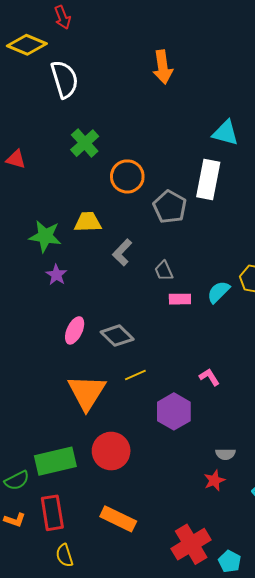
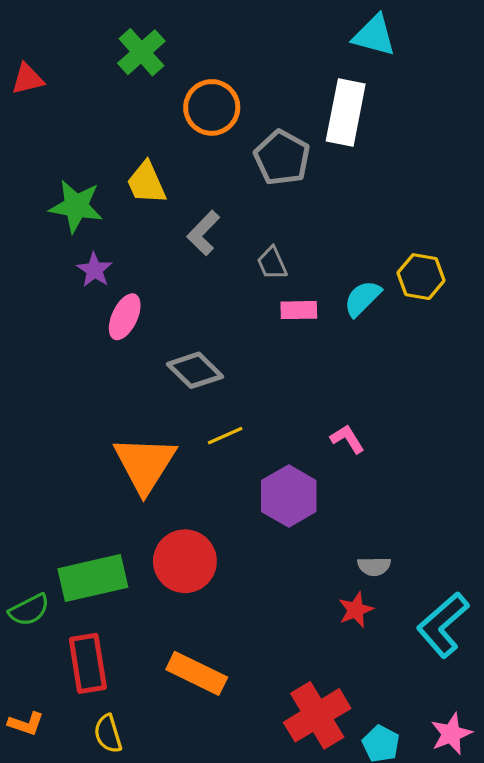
red triangle: (16, 159) -> (28, 79), turned -30
yellow trapezoid: (88, 222) -> (146, 183), turned -112
pink ellipse: (75, 330) -> (125, 317), moved
orange L-shape: (15, 520) -> (26, 724), moved

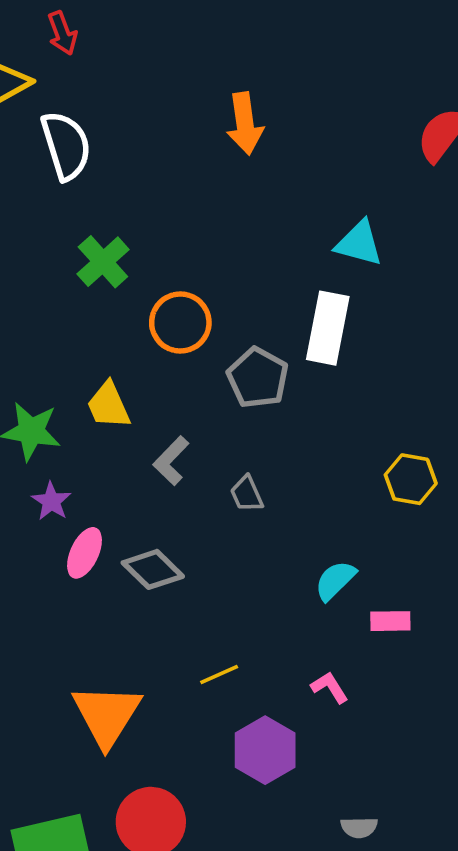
yellow hexagon: (421, 277) -> (411, 479), moved
cyan semicircle: (362, 298) -> (335, 581), moved
pink rectangle: (299, 310) -> (390, 621), moved
gray diamond: (195, 370) -> (153, 569), moved
yellow line: (225, 436) -> (219, 674), moved

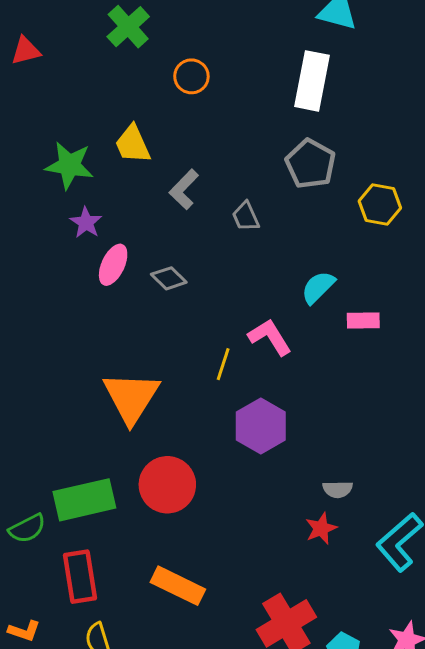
orange circle: (180, 323) -> (191, 76), size x0.7
gray pentagon: (258, 378) -> (311, 164), moved
gray diamond: (153, 569) -> (169, 278), size x0.7
yellow line: (219, 674) -> (223, 364), turned -48
pink L-shape: (330, 687) -> (270, 337), moved, size x1.4

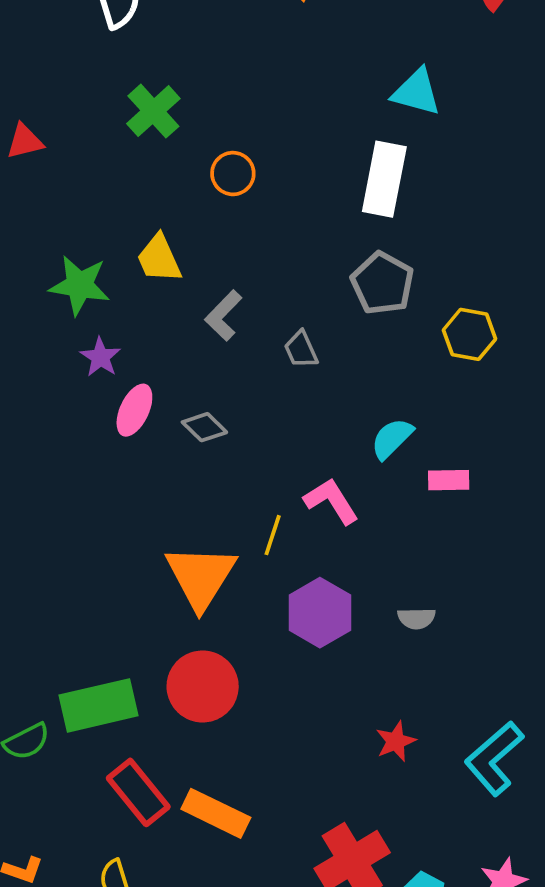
orange triangle: (131, 397) -> (201, 577), moved
gray semicircle: (338, 489) -> (416, 618), moved
red rectangle: (80, 577) -> (138, 792), moved, turned -30

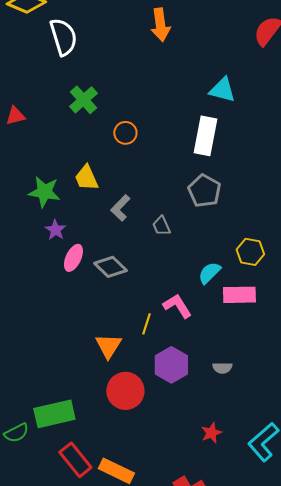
yellow hexagon: (469, 334) -> (250, 252), moved
gray diamond: (204, 427) -> (110, 267), size x1.4
pink rectangle: (449, 480) -> (239, 295), size x1.5
orange triangle: (201, 577) -> (108, 346), size x0.7
red circle: (203, 686) -> (125, 391), moved

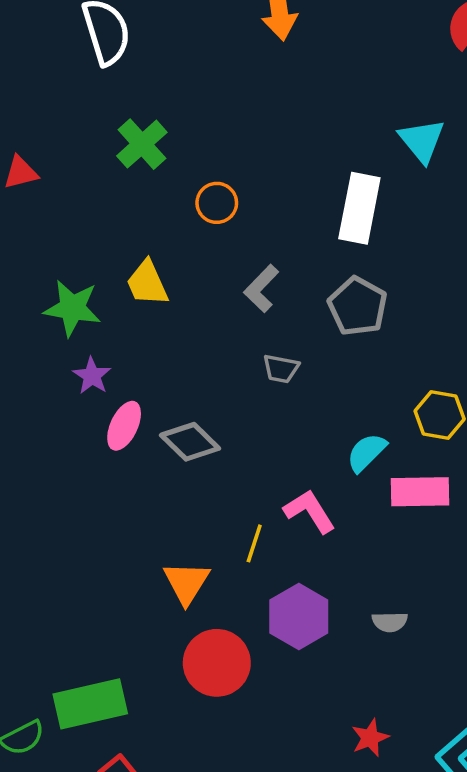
cyan triangle: (222, 90) -> (422, 140), moved, turned 36
gray L-shape: (120, 208) -> (261, 288), moved
gray trapezoid: (161, 226) -> (281, 369), turned -55

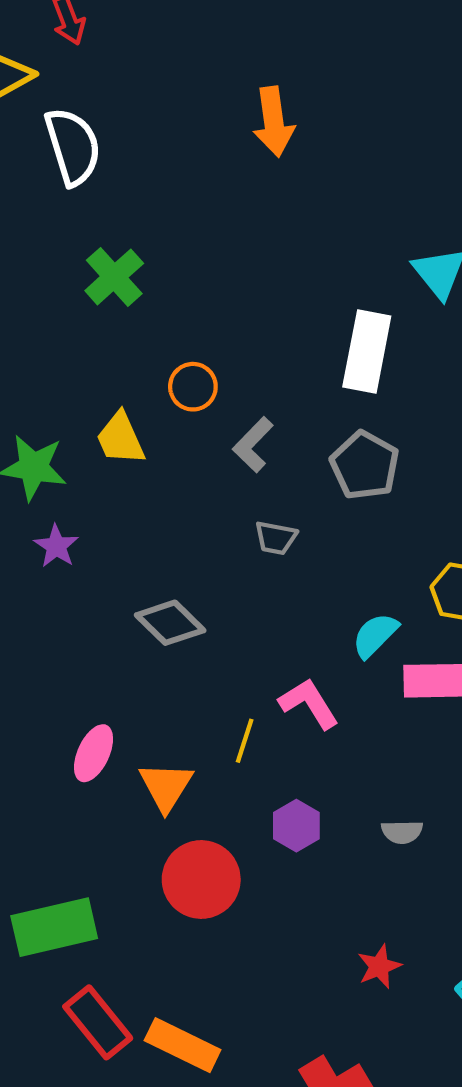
orange circle: (217, 203) -> (193, 387), moved
pink ellipse: (124, 426) -> (94, 753), moved
purple hexagon: (299, 617) -> (296, 826), size x0.7

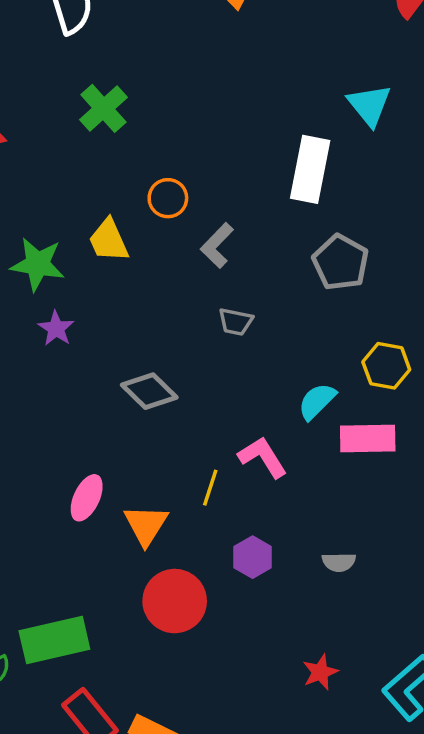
gray pentagon: (365, 465) -> (341, 262), moved

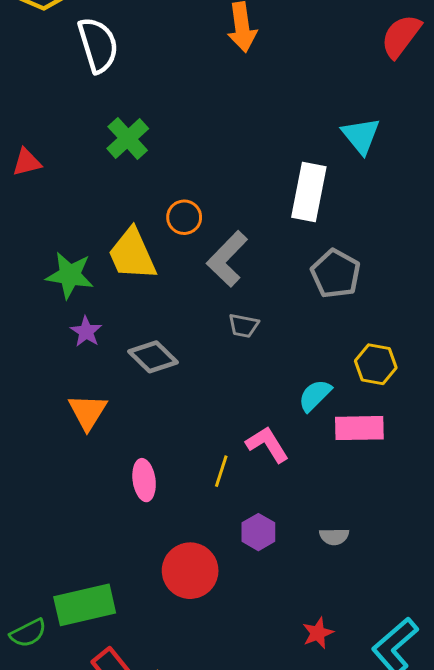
yellow trapezoid: (109, 240) -> (132, 254), size x1.4
gray L-shape: (217, 246) -> (227, 259), size x1.4
gray diamond: (149, 391) -> (153, 357), moved
pink ellipse: (87, 498) -> (144, 480), moved, turned -33
orange triangle: (146, 525) -> (88, 412), moved

